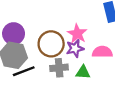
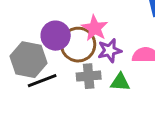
purple circle: (14, 34) -> (56, 36), moved
pink star: (77, 34) -> (95, 28), moved

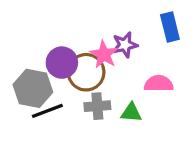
purple star: (110, 51) -> (125, 45), moved

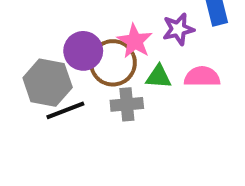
purple star: (125, 45) -> (178, 29), moved
green triangle: (131, 113) -> (159, 77), moved

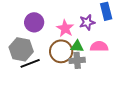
purple circle: (83, 51) -> (34, 22), moved
brown circle: (113, 63) -> (61, 51), moved
gray cross: (127, 104) -> (77, 60), moved

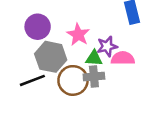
purple star: (87, 22) -> (107, 46), moved
gray hexagon: (21, 49) -> (51, 57), moved
brown circle: (61, 51) -> (73, 80), moved

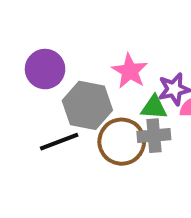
purple circle: (38, 27) -> (45, 69), moved

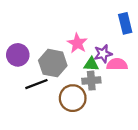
purple circle: (45, 69) -> (18, 55), moved
brown circle: (122, 142) -> (73, 98), moved

